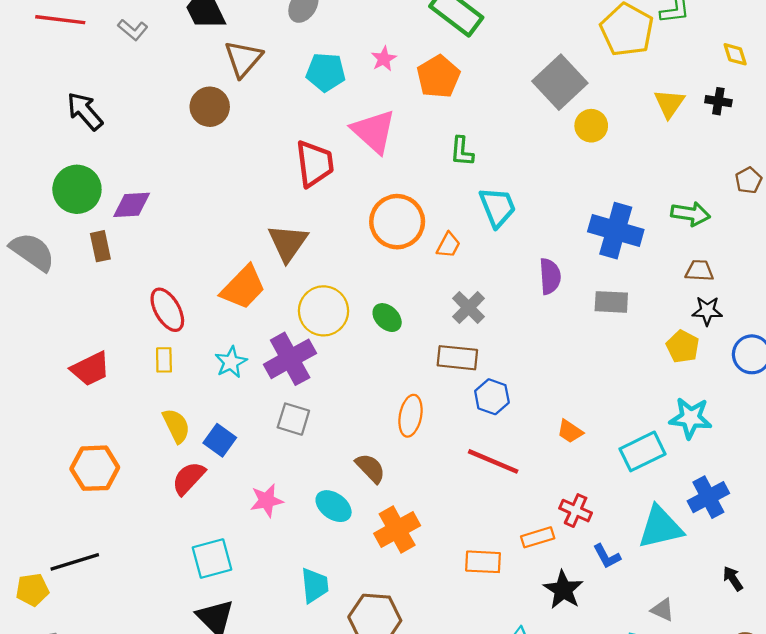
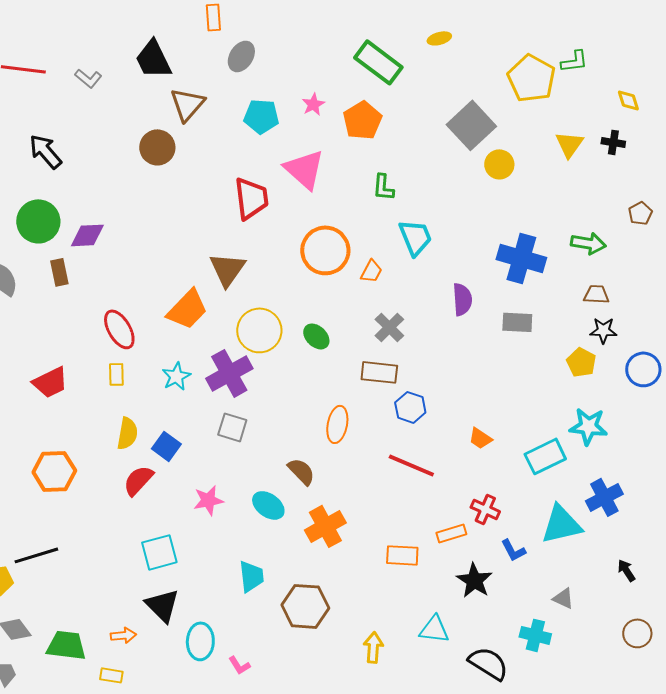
yellow semicircle: (176, 426) -> (127, 433), turned 36

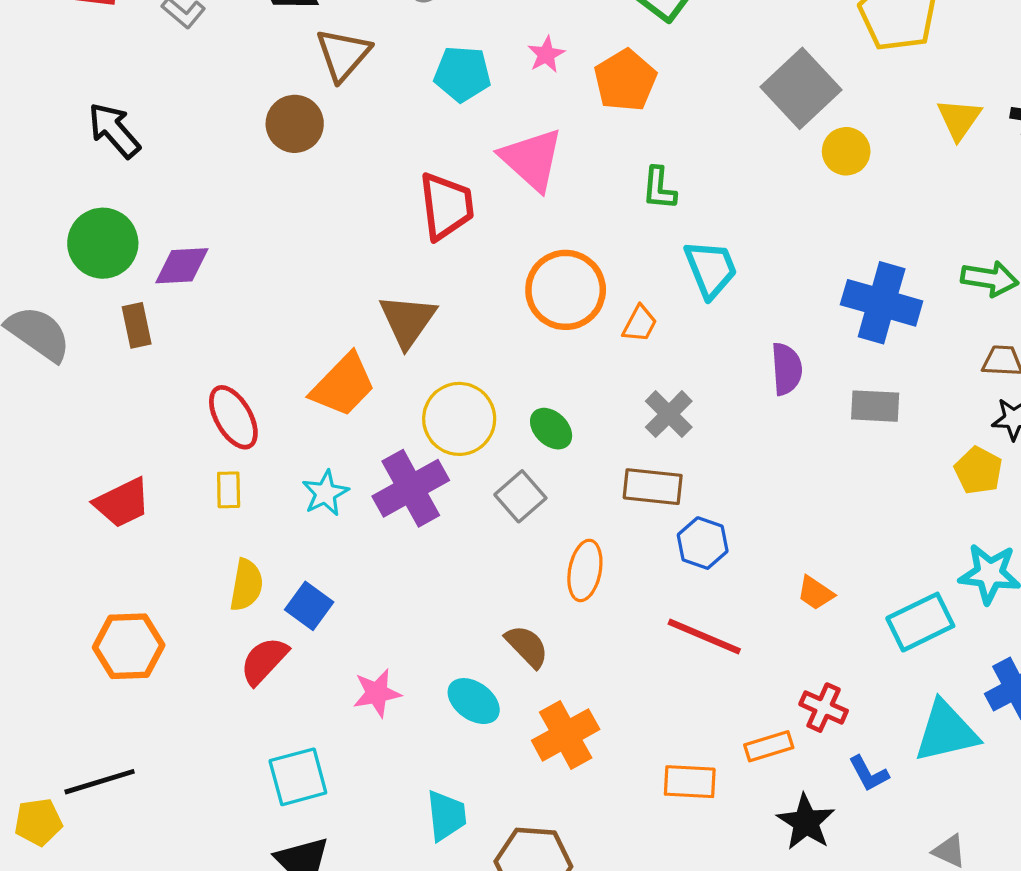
gray square: (232, 427) -> (520, 496), moved, turned 32

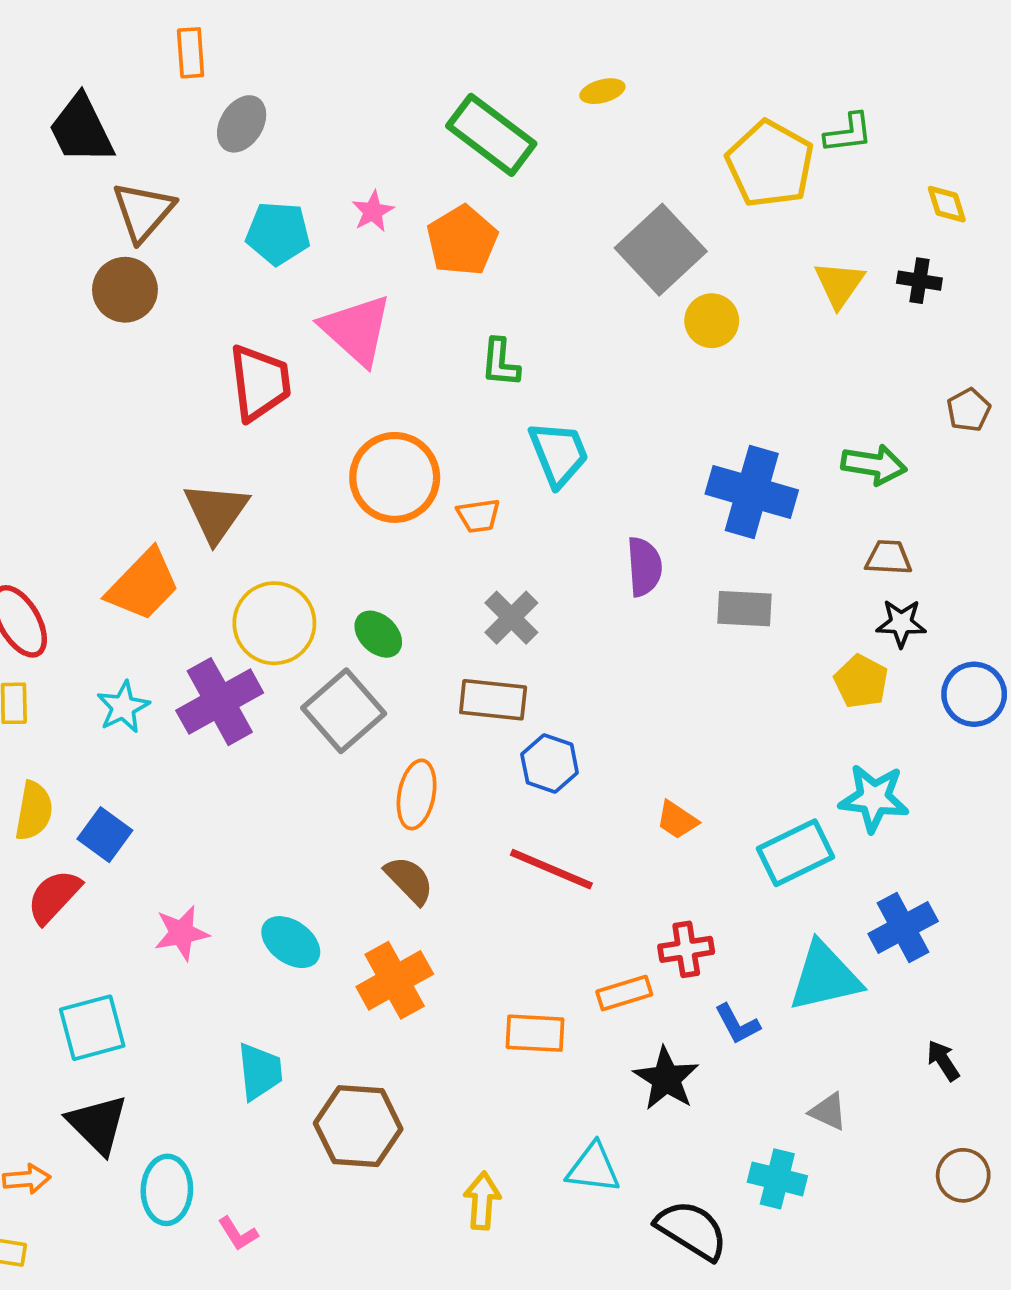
brown circle: (295, 124) -> (125, 290), moved
orange trapezoid: (640, 324) -> (478, 516), turned 54
gray square: (520, 496) -> (344, 711), size x1.4
brown semicircle: (527, 646) -> (409, 880), moved
red cross: (824, 708) -> (686, 949), turned -33

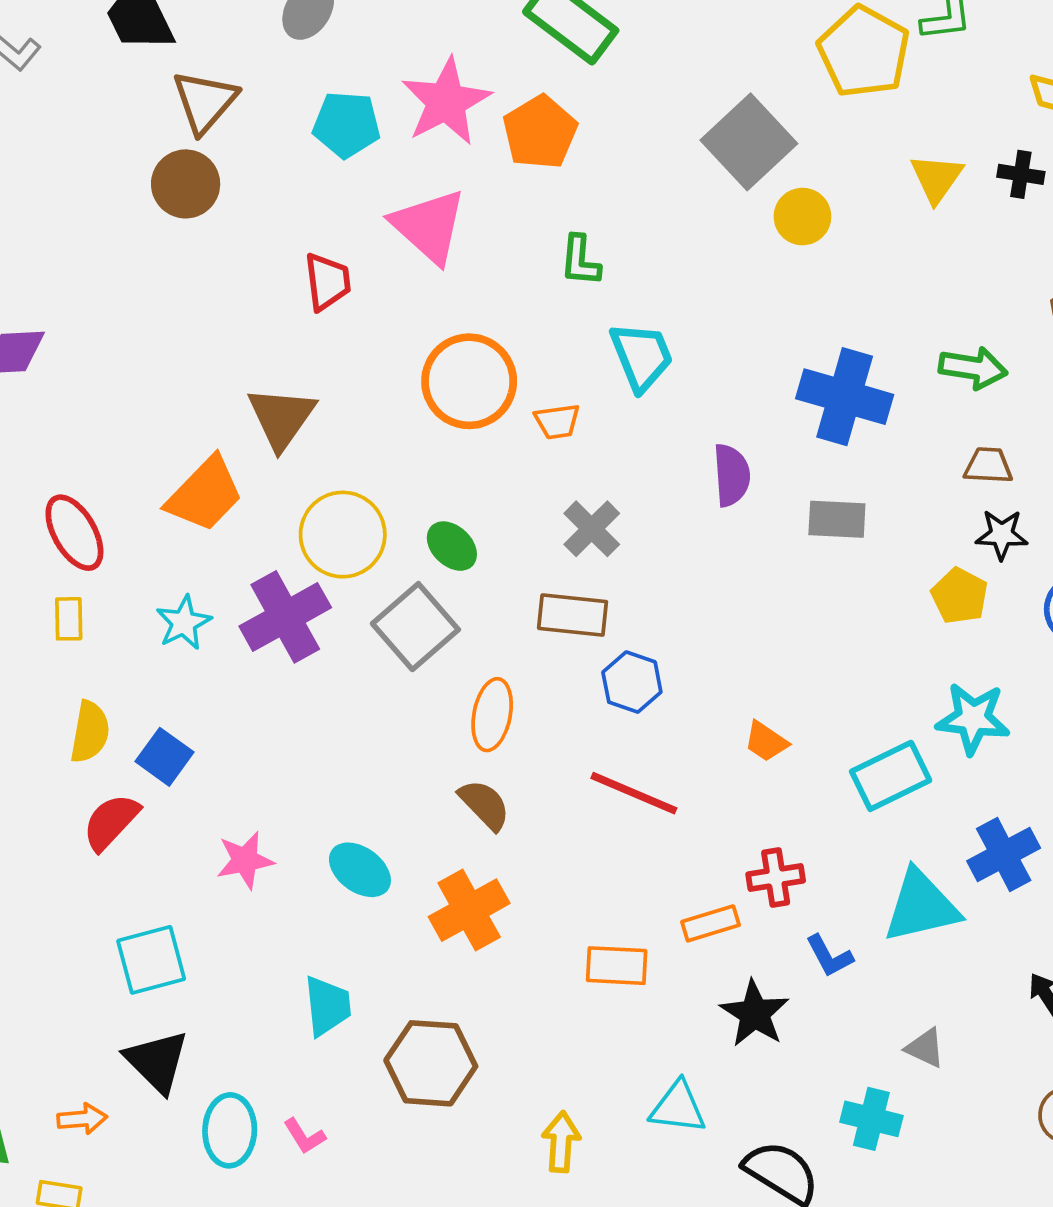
pink star: (373, 211) -> (446, 102), size x2.0
red trapezoid: (260, 383) -> (327, 282), size x0.7
pink L-shape: (238, 1234) -> (304, 1136), moved

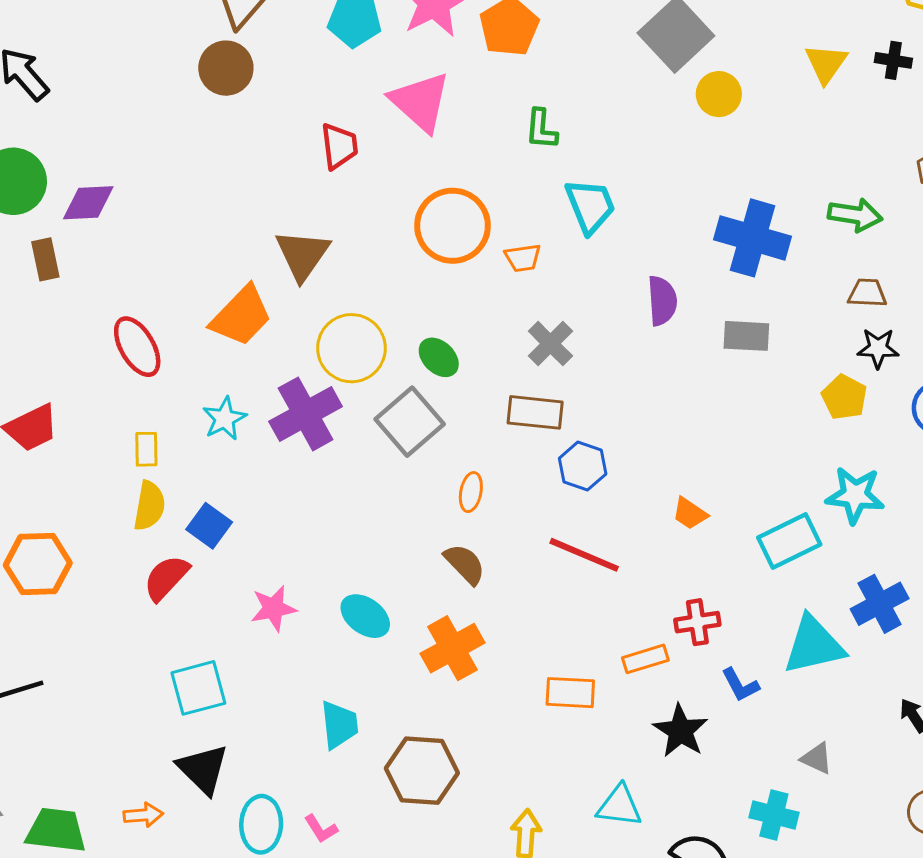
yellow rectangle: (69, 619) -> (146, 449), moved
orange ellipse: (492, 715) -> (471, 492), size x0.7

